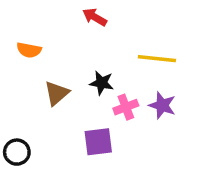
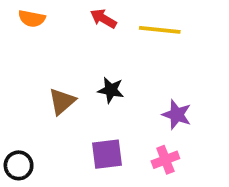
orange semicircle: (29, 50) -> (32, 19), moved
yellow line: (157, 59) -> (160, 30), moved
pink cross: (126, 107) -> (165, 160), moved

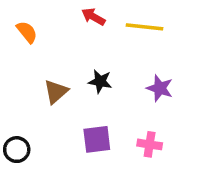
orange semicircle: (32, 19) -> (27, 32), moved, turned -140
purple star: (177, 115) -> (160, 88), moved
pink cross: (165, 160) -> (150, 144), turned 30

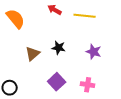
orange semicircle: (27, 32) -> (16, 19), size x1.5
purple square: (97, 139) -> (57, 82), turned -36

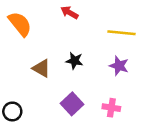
yellow line: (85, 16) -> (122, 33), moved
brown triangle: (33, 54) -> (42, 68), turned -49

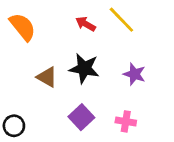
red arrow: (69, 12) -> (86, 24), moved
yellow line: (122, 33) -> (121, 20), moved, turned 40
black star: (75, 61) -> (84, 68), size x1.5

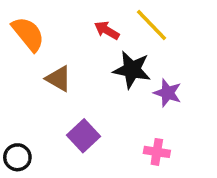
black star: (84, 68) -> (132, 70), moved
brown triangle: (47, 77) -> (59, 79), moved
purple square: (81, 117) -> (84, 136), moved

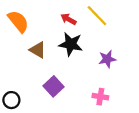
black star: (132, 70) -> (71, 44), moved
purple star: (168, 93) -> (107, 59), turned -30

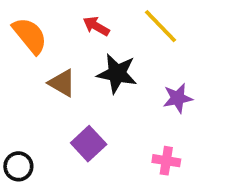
red arrow: (68, 19) -> (96, 26), moved

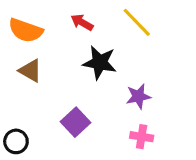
orange semicircle: (30, 36) -> (26, 30), turned 148
brown triangle: (62, 83) -> (30, 71), moved
purple star: (178, 98) -> (138, 96), moved

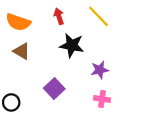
red arrow: (82, 22) -> (59, 16), turned 42

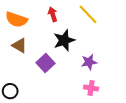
black star: (72, 45) -> (64, 40), turned -30
purple square: (54, 88) -> (45, 63), moved

